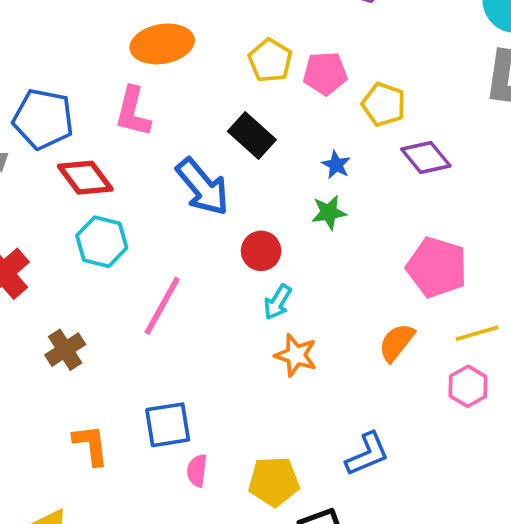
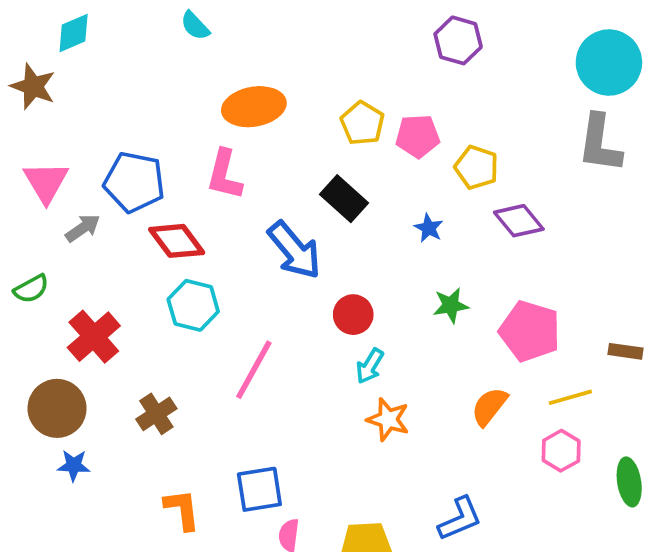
green star: (329, 212) -> (451, 305), moved

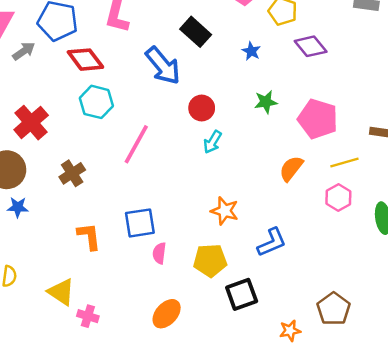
orange star: (388, 419) -> (225, 211), moved

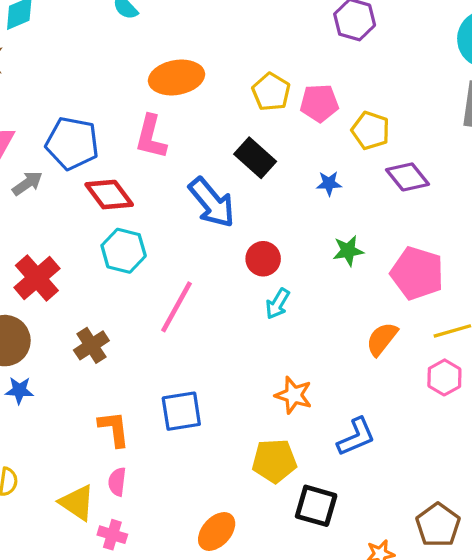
blue star: (251, 51) -> (329, 183), turned -30
pink semicircle: (159, 253) -> (117, 482), moved
black square: (242, 294) -> (316, 506), turned 36

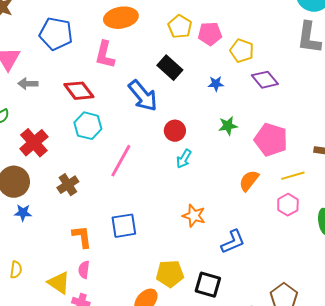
blue pentagon: (72, 143) -> (56, 34), moved
gray arrow: (27, 183) -> (28, 84), turned -144
yellow pentagon: (274, 461) -> (170, 274), moved

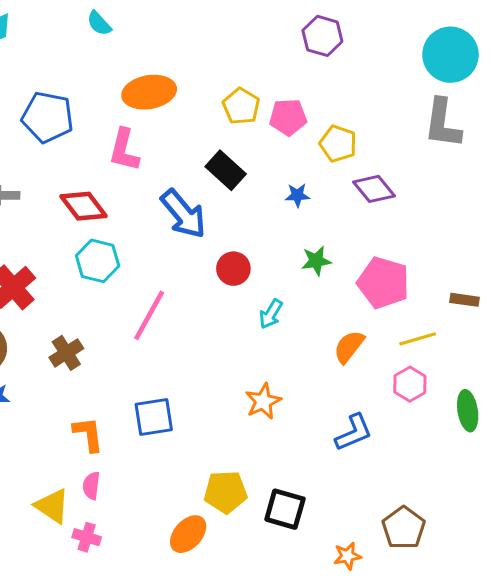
cyan arrow: (184, 159) -> (271, 314), moved
orange star: (194, 216) -> (263, 401), turned 30
blue L-shape: (233, 242) -> (354, 433), moved

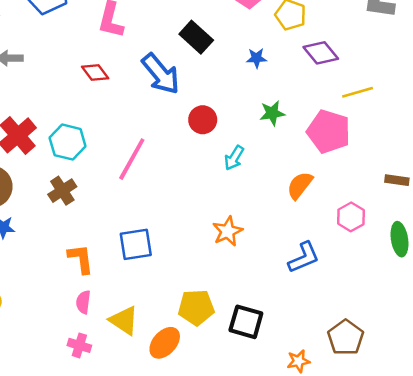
red diamond: (84, 206) -> (95, 73), moved, size x0.7
cyan hexagon: (98, 261) -> (68, 142), moved
brown rectangle: (465, 300) -> (397, 180), moved
yellow line: (418, 339) -> (358, 92), moved
yellow triangle: (52, 506) -> (124, 320), moved

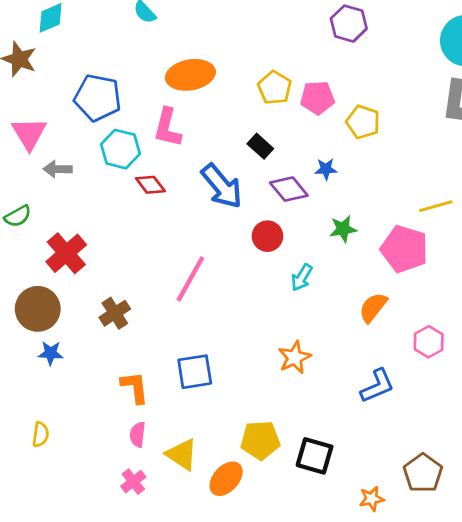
black rectangle: (196, 37) -> (260, 146), size x0.7
purple diamond: (321, 53) -> (289, 189), moved
cyan hexagon: (68, 142) -> (120, 149), moved
pink cross: (79, 345) -> (133, 482), turned 35

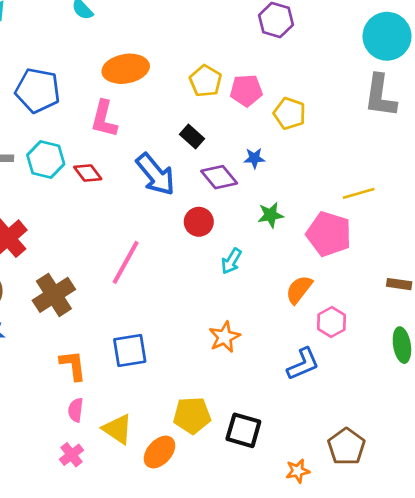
cyan hexagon: (120, 149) -> (46, 160), moved
brown cross: (115, 313) -> (54, 295), size x1.4
pink hexagon: (429, 342) -> (332, 322), moved

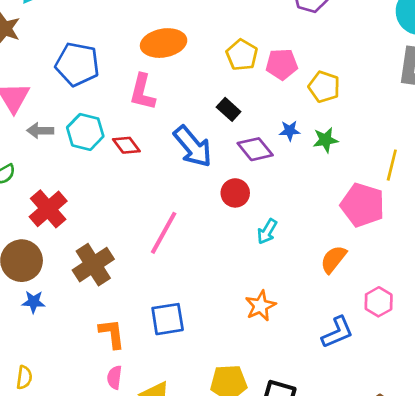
yellow line: (359, 193) -> (392, 165), turned -60
green star: (271, 215) -> (325, 140), moved
pink hexagon: (332, 322) -> (379, 302), moved

